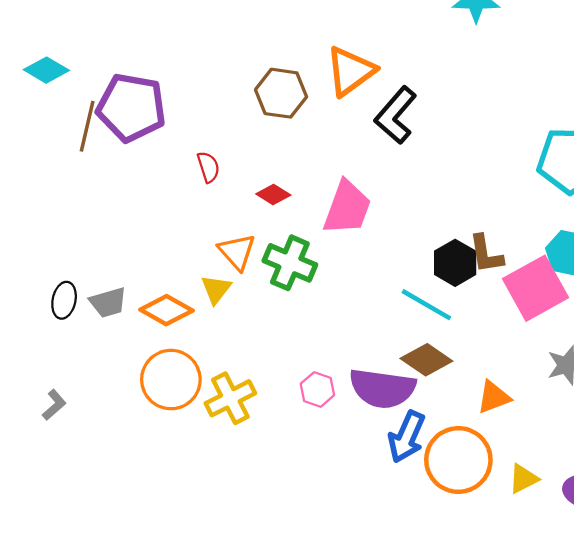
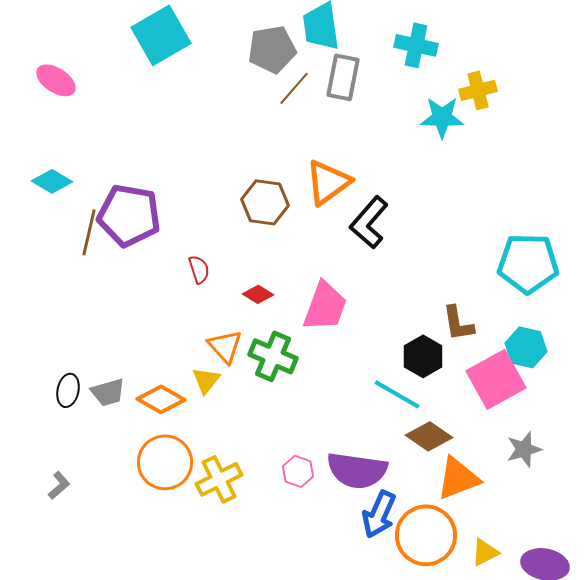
brown L-shape: (486, 254) -> (458, 323), moved
brown diamond: (426, 360) -> (429, 436), moved
orange triangle: (494, 397) -> (458, 478), size x1.4

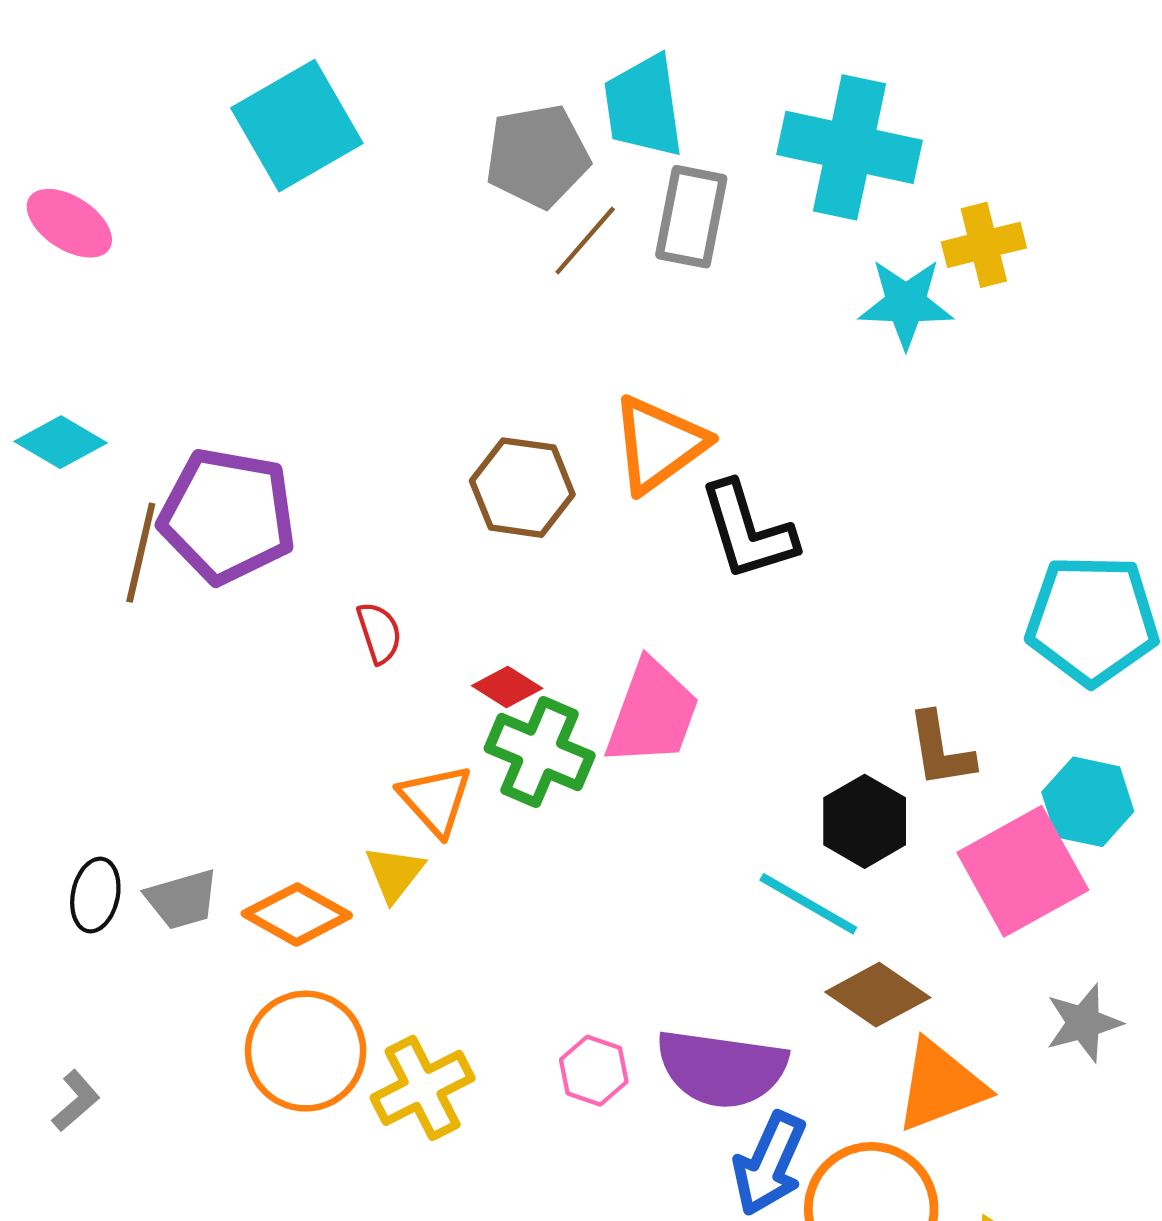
cyan cross: (416, 45) -> (849, 147), size x1.5
black L-shape: (369, 222) -> (748, 531), turned -58
green cross: (273, 356) -> (540, 752), moved

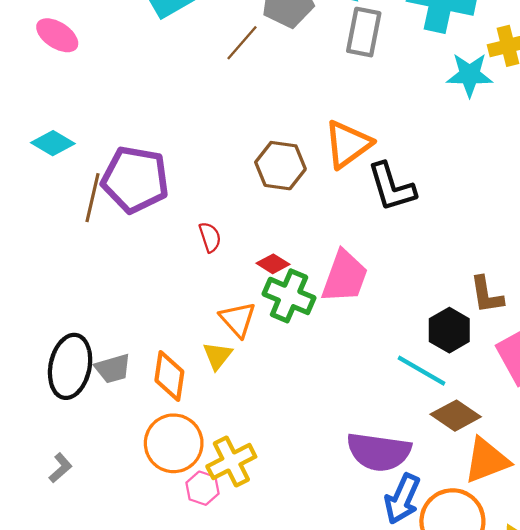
brown line: (585, 241) -> (242, 43), moved
black ellipse: (95, 895) -> (70, 366), size x1.8
orange diamond: (297, 915) -> (169, 376), turned 69
pink hexagon: (594, 1071) -> (202, 488), moved

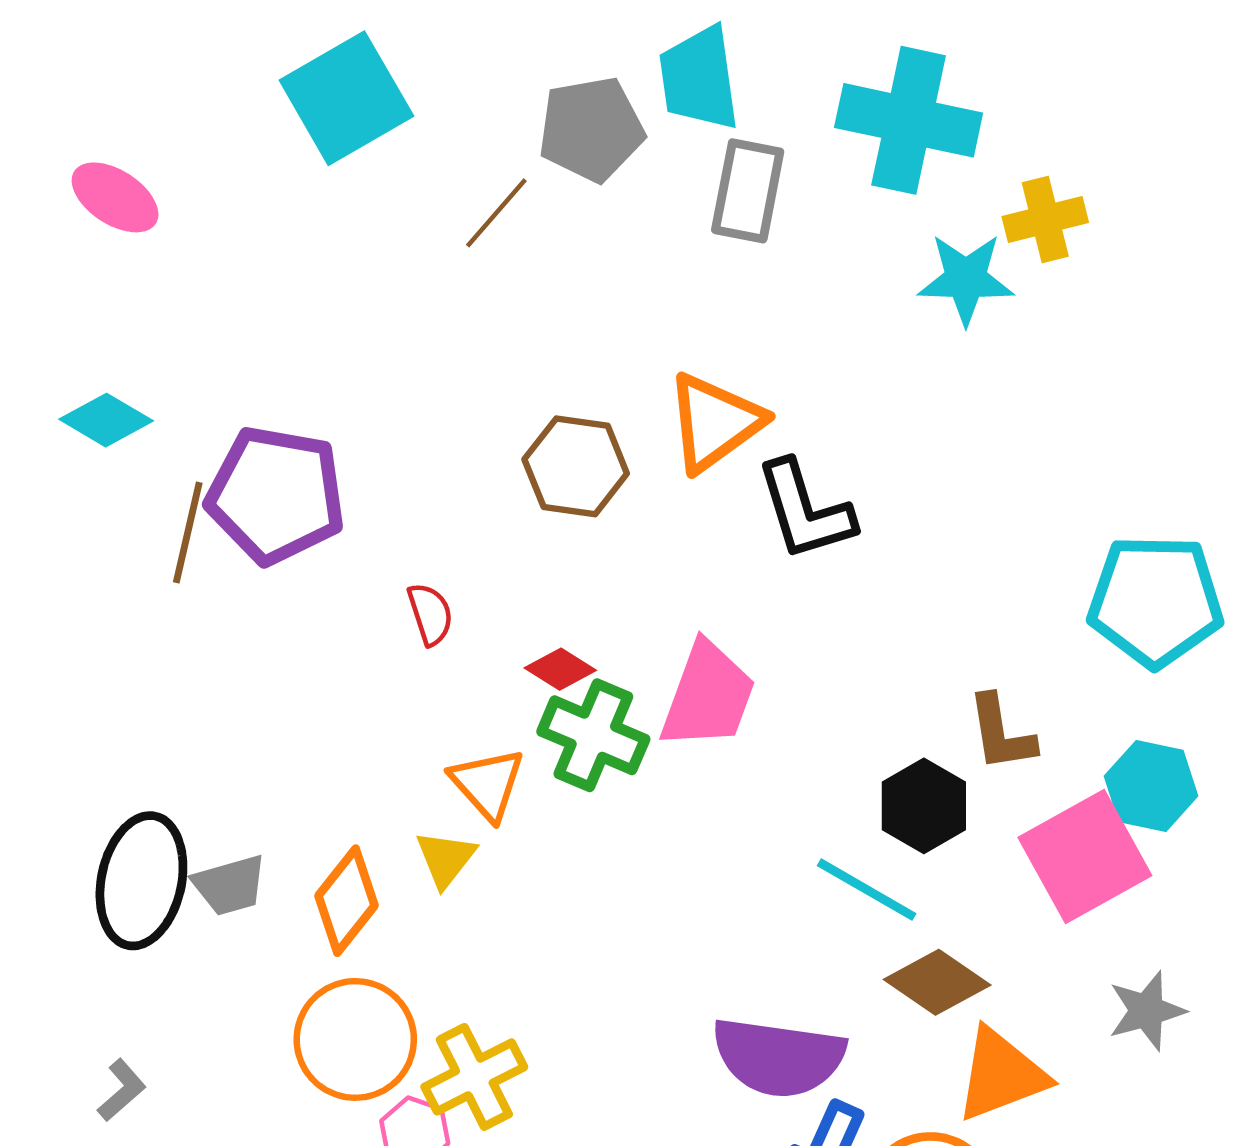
orange diamond: (169, 376) -> (346, 901), turned 30

